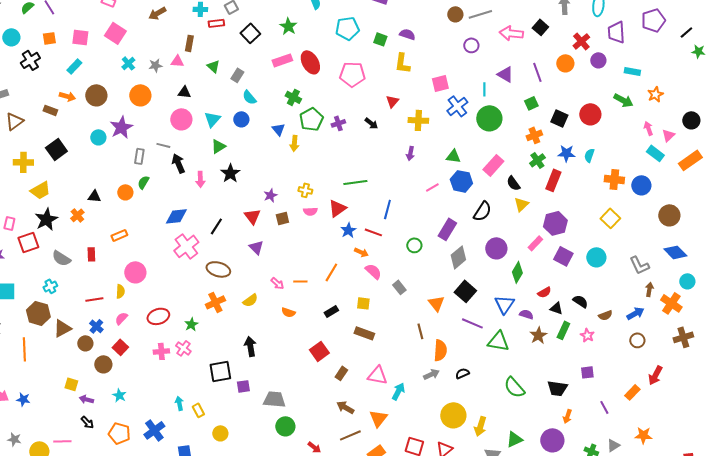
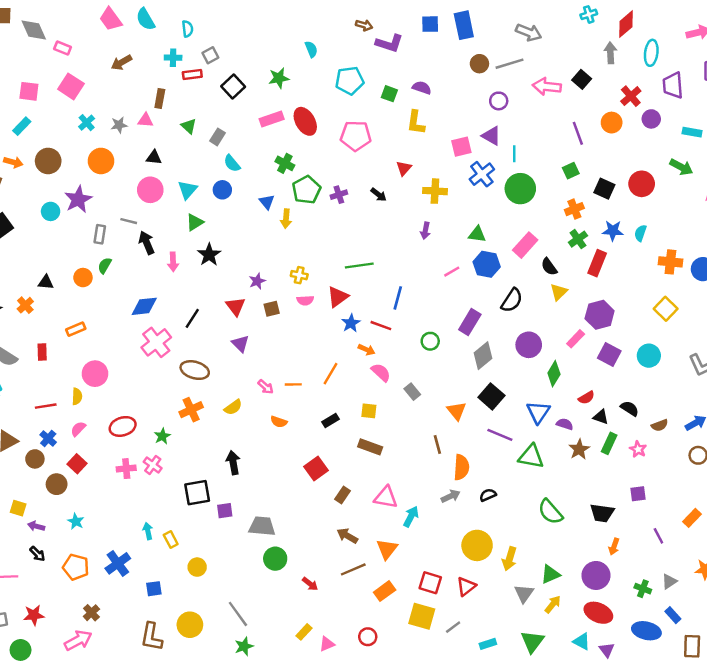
green star: (288, 26) -> (279, 78), turned 30
purple triangle: (505, 74) -> (491, 136), moved

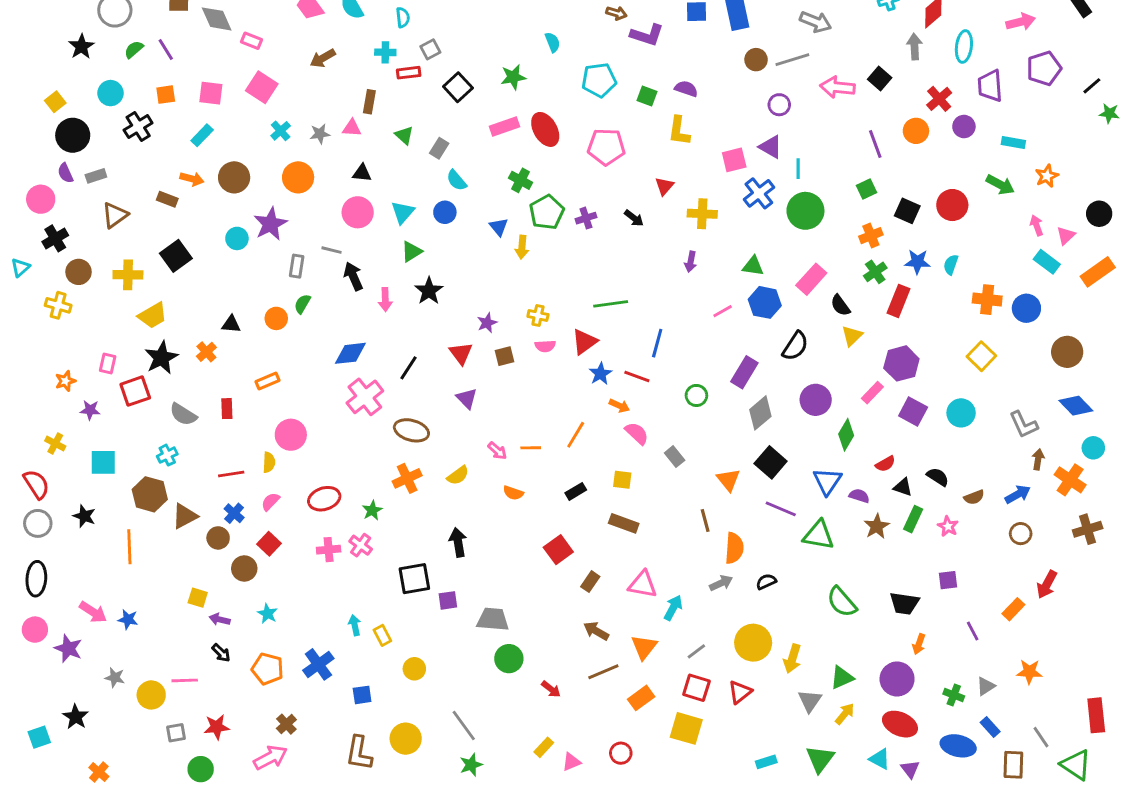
gray line: (453, 627) -> (696, 651), moved

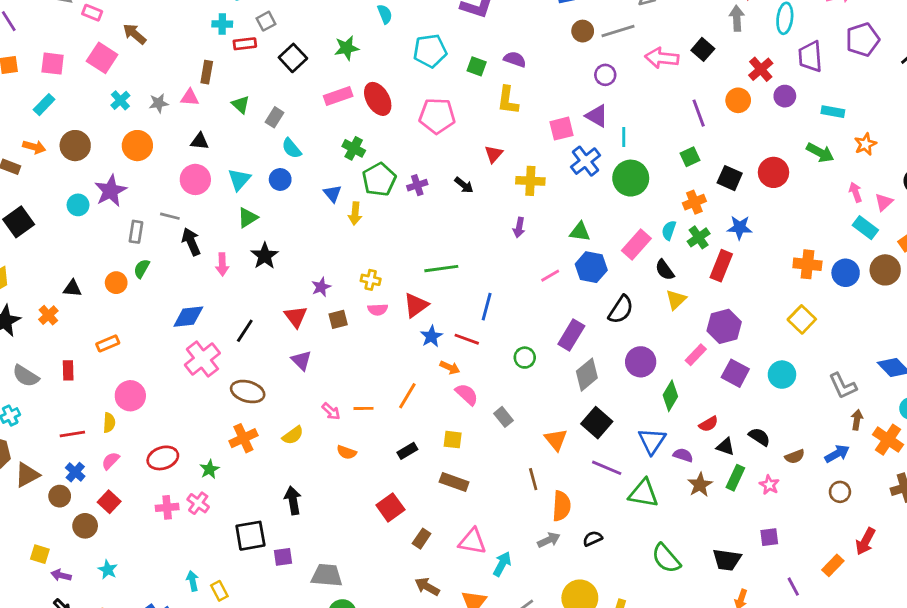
brown arrow: (323, 58) -> (135, 34), moved, turned 70
cyan semicircle: (951, 265) -> (669, 230), moved
brown circle: (1067, 352) -> (885, 270), moved

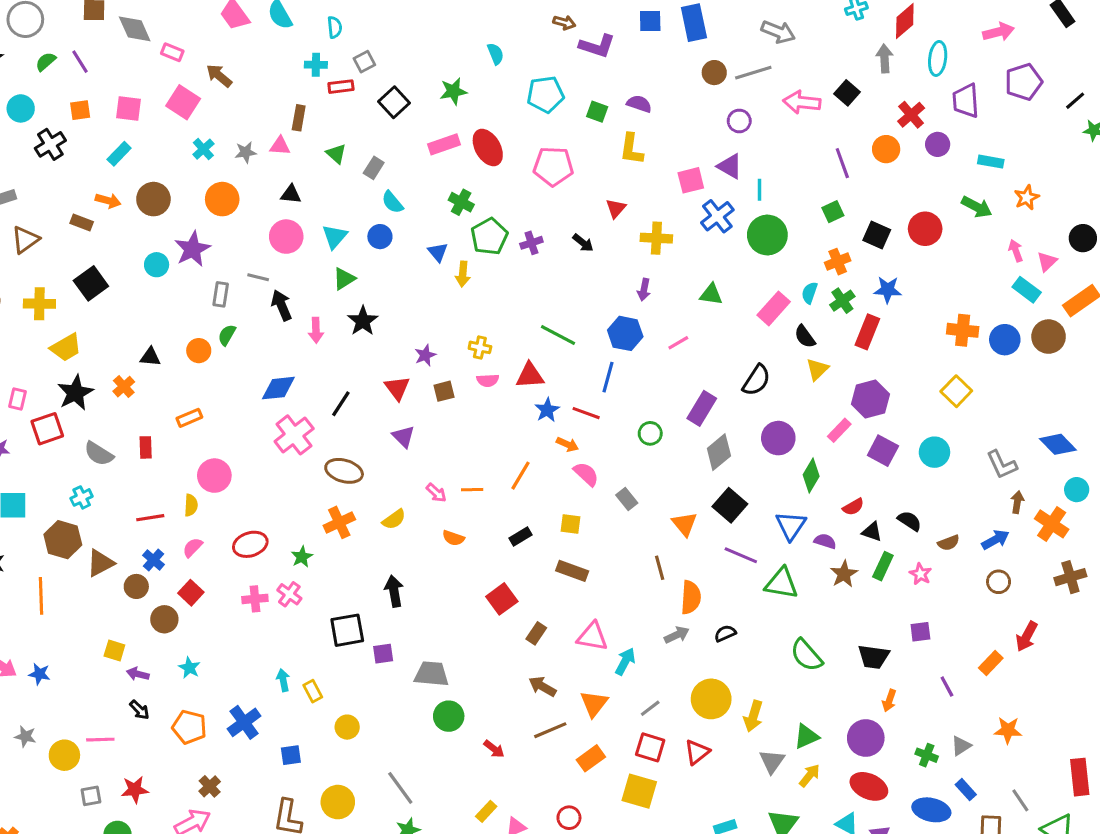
blue hexagon: (591, 267) -> (625, 333), moved
green line: (441, 269) -> (558, 335), turned 36
red triangle: (416, 305) -> (530, 376), turned 32

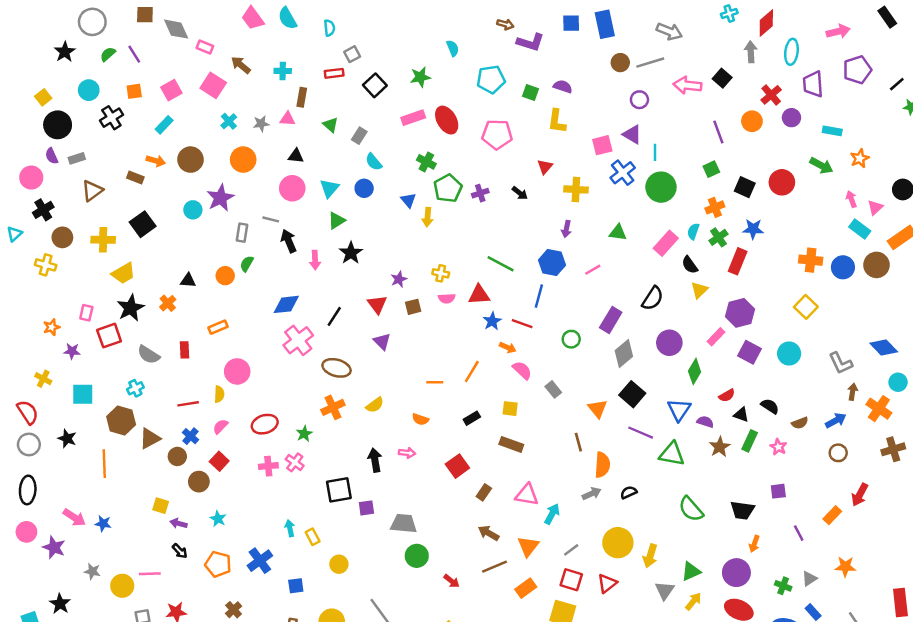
cyan cross: (316, 65) -> (283, 71), moved
pink square: (128, 108) -> (171, 90), turned -36
pink arrow: (436, 493) -> (407, 453), moved, turned -35

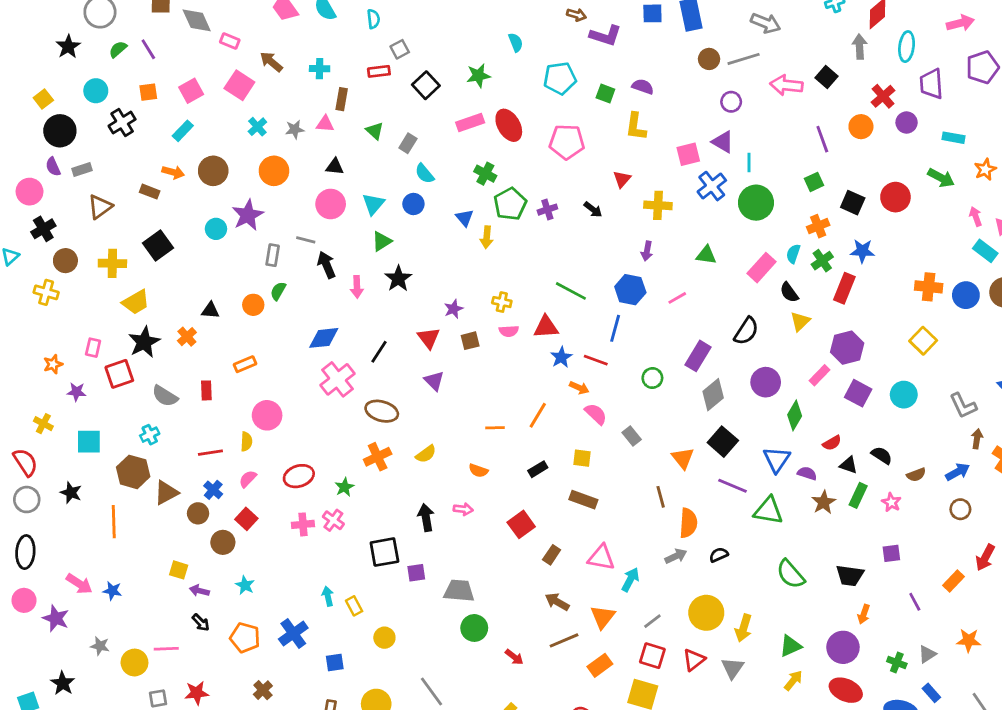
gray triangle: (665, 591) -> (732, 668), moved

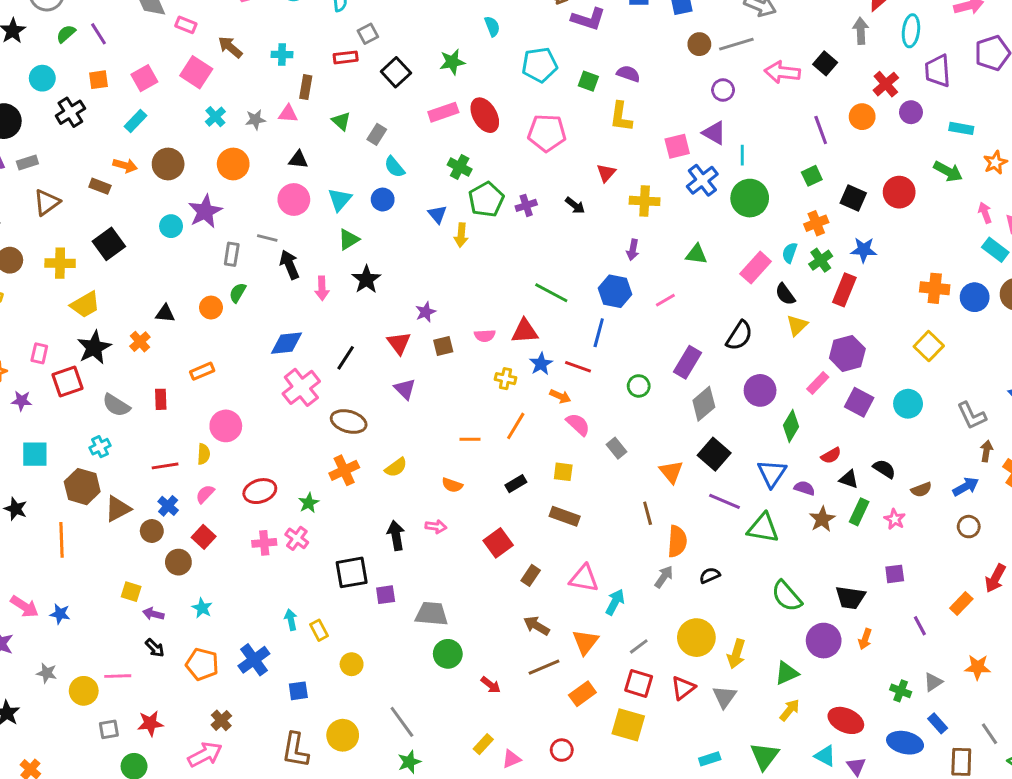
yellow cross: (502, 302) -> (505, 379), moved
gray arrow: (676, 556) -> (664, 577), turned -30
purple circle: (843, 647) -> (824, 641), moved

